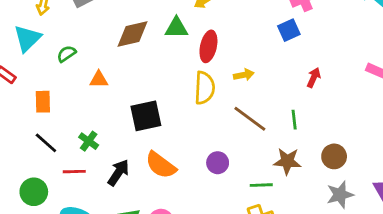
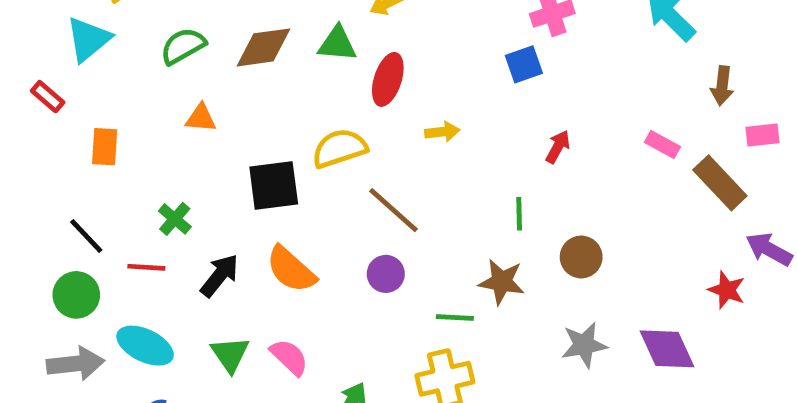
green semicircle: (66, 54) -> (183, 46), moved, size x1.4
yellow semicircle: (205, 88) -> (339, 148), moved, turned -116
brown line: (250, 119) -> (394, 210), moved
black line: (46, 143) -> (86, 236), moved
brown circle: (334, 156) -> (581, 257), moved

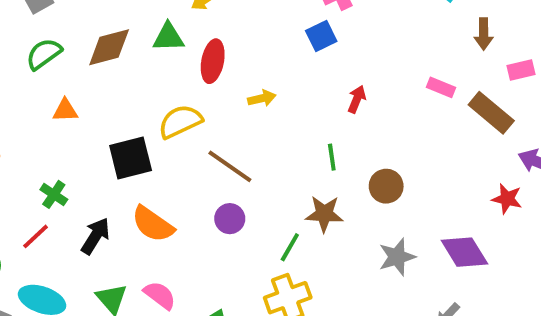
red line: (146, 267) -> (36, 236), turned -40
green line: (455, 317) -> (290, 247), turned -56

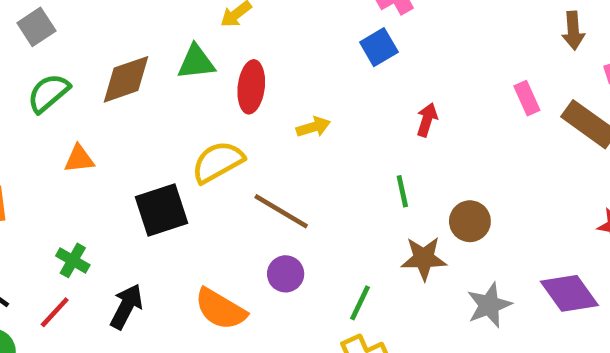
pink rectangle: (441, 87) -> (527, 98), turned 48
brown star: (324, 214) -> (424, 258), moved
orange semicircle: (153, 224) -> (220, 309), moved

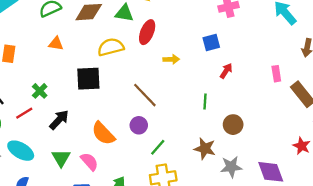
blue square: (379, 47) -> (211, 43), moved
yellow semicircle: (218, 162) -> (111, 47), moved
brown star: (424, 258) -> (205, 149), moved
green line: (360, 303) -> (158, 147), moved

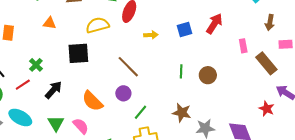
blue square: (211, 43) -> (185, 29), moved
red arrow: (226, 71) -> (214, 24), moved, size x1.5
brown circle: (233, 125) -> (208, 75), moved

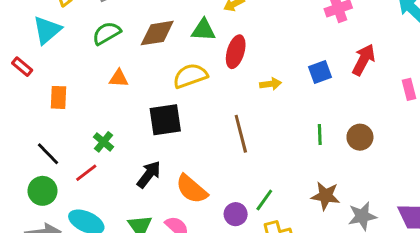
brown line: (128, 67) -> (241, 134), turned 35
black arrow: (53, 90) -> (149, 174), moved
purple circle: (123, 93) -> (236, 214), moved

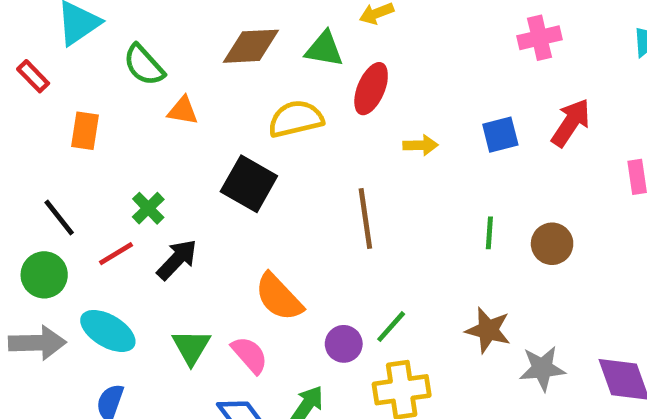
green semicircle: (107, 33) -> (144, 65), moved, turned -108
black square: (165, 120) -> (249, 184), turned 32
black arrow: (149, 174) -> (177, 260), moved

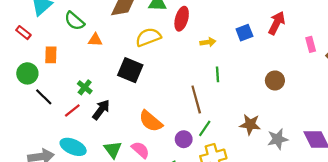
brown line: (365, 219) -> (196, 100), moved
green line: (489, 233) -> (218, 74), moved
green circle: (44, 275) -> (27, 73), moved

